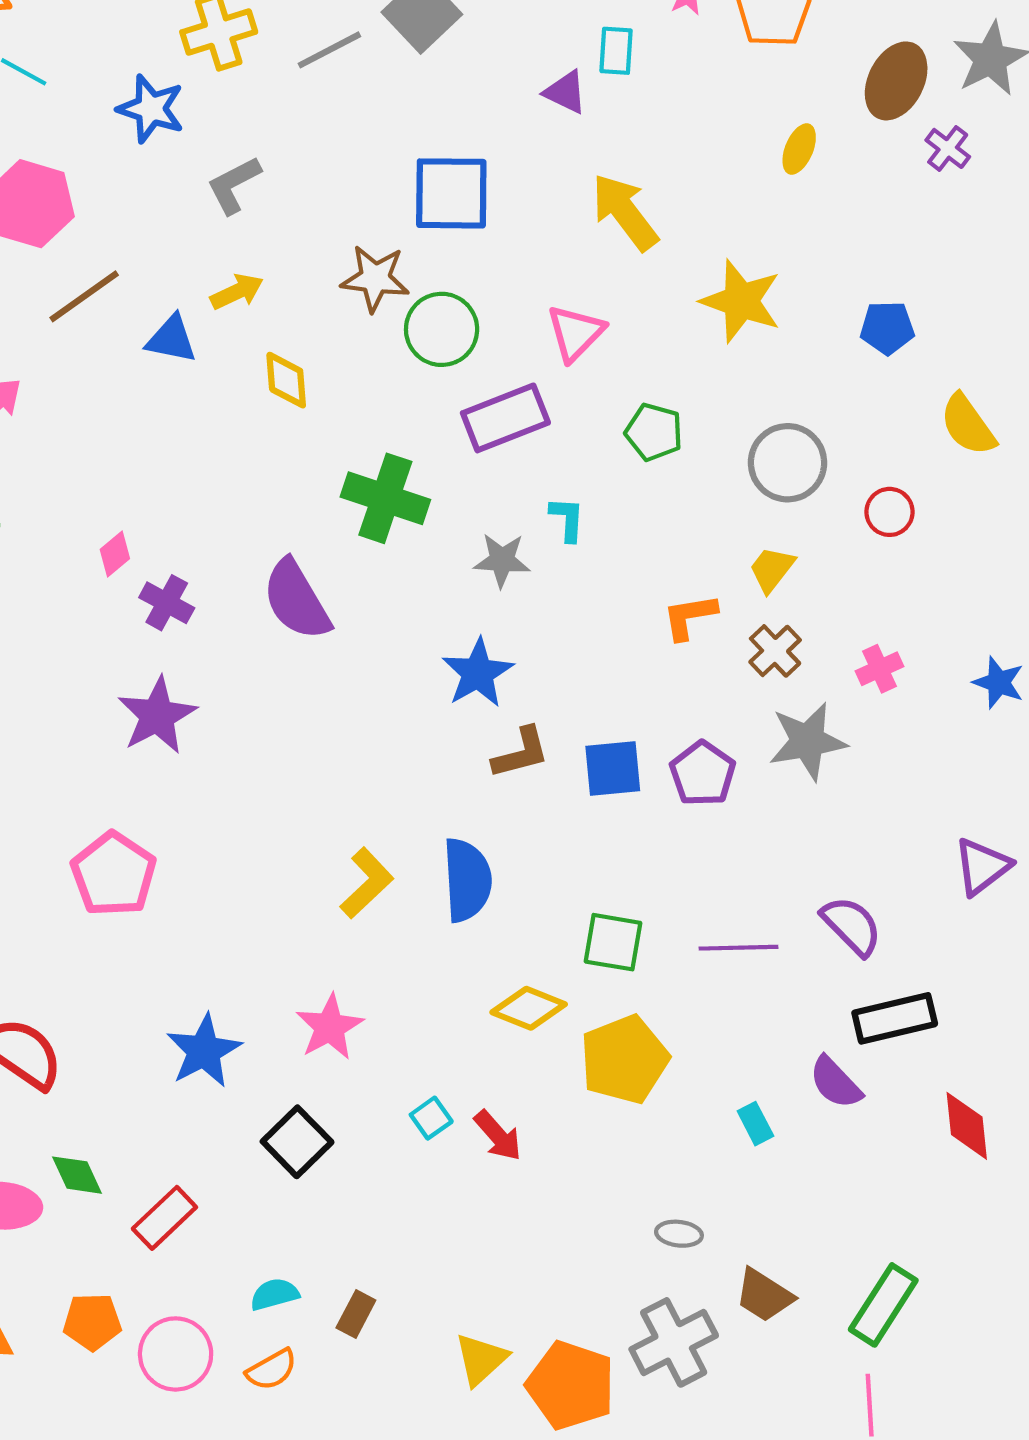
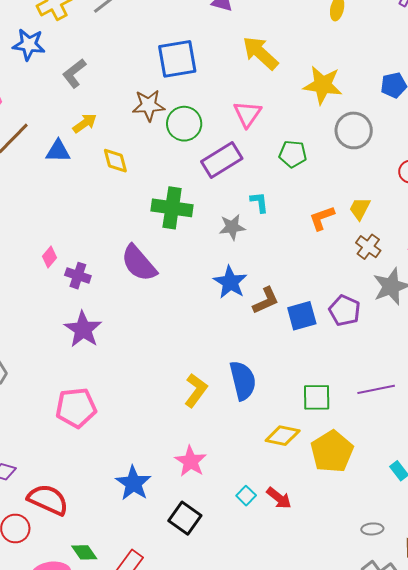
gray circle: (787, 463) -> (354, 130), moved
orange L-shape: (690, 617) -> (322, 218), moved
brown L-shape: (521, 753) -> (266, 301), moved
pink pentagon: (114, 874) -> (76, 408), turned -30

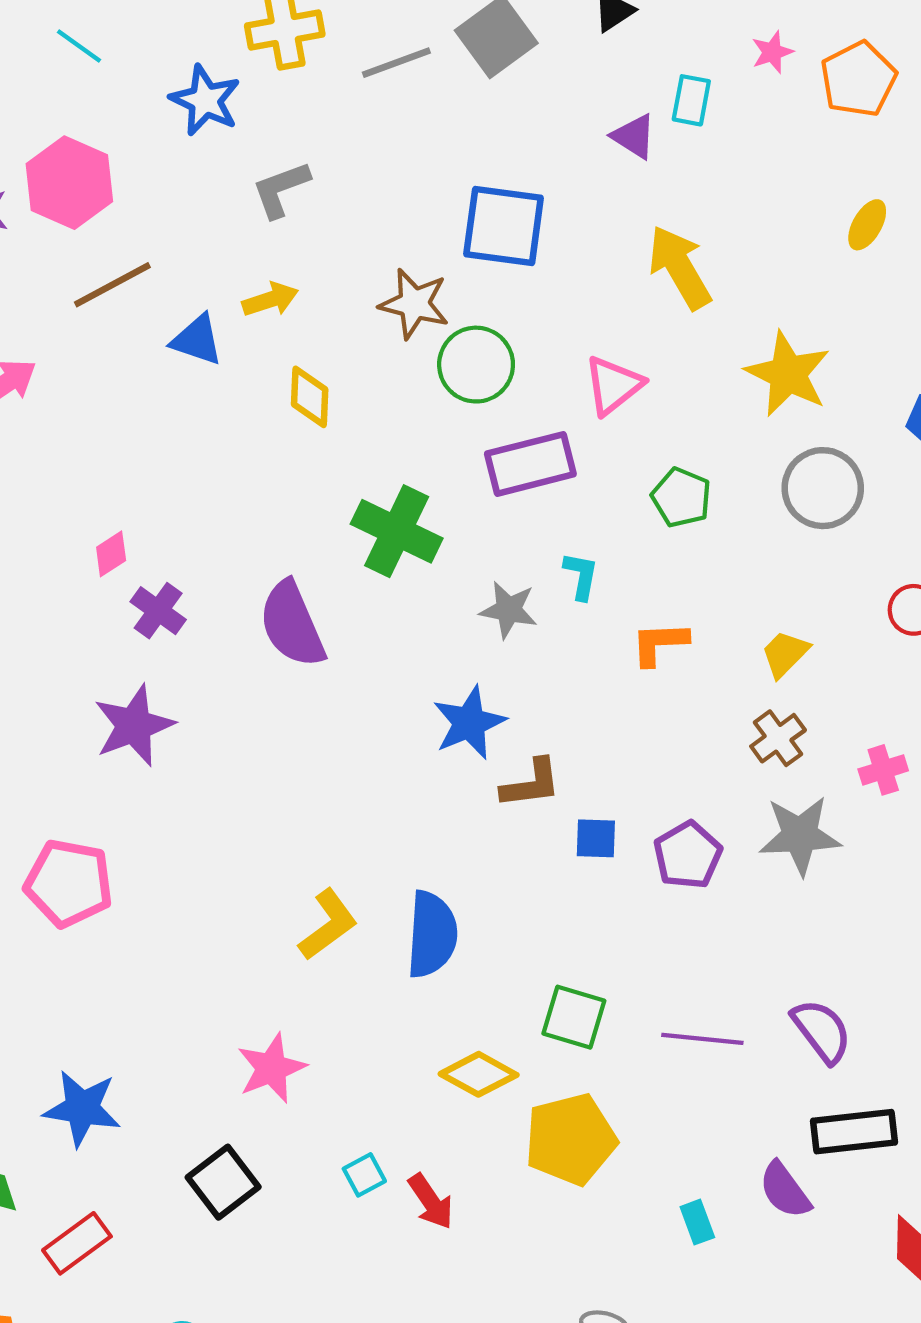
orange L-shape: (322, 218) -> (659, 643), moved
blue square: (302, 316) -> (596, 838), size x0.7
blue star: (133, 483) -> (82, 1108), moved, turned 30

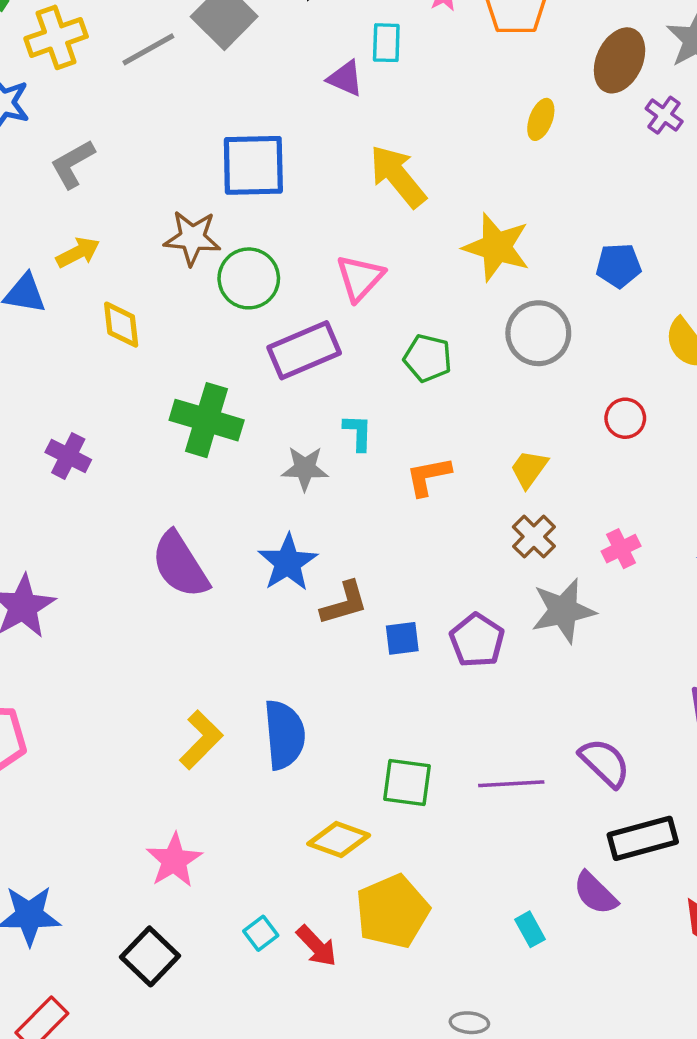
purple cross: (158, 611) -> (68, 456), moved
purple semicircle: (292, 624) -> (180, 565), moved
yellow pentagon: (571, 1139) -> (392, 911), moved

